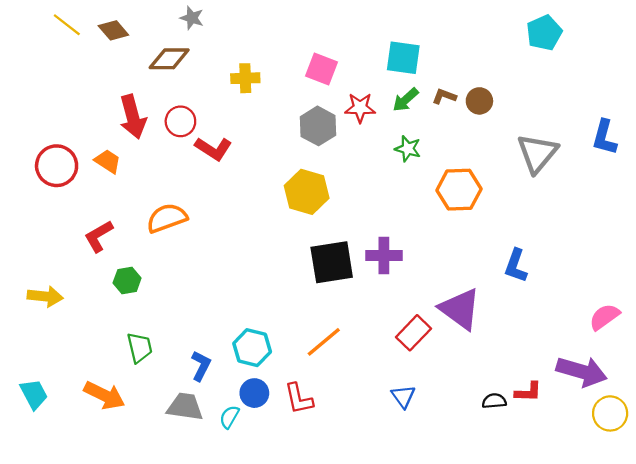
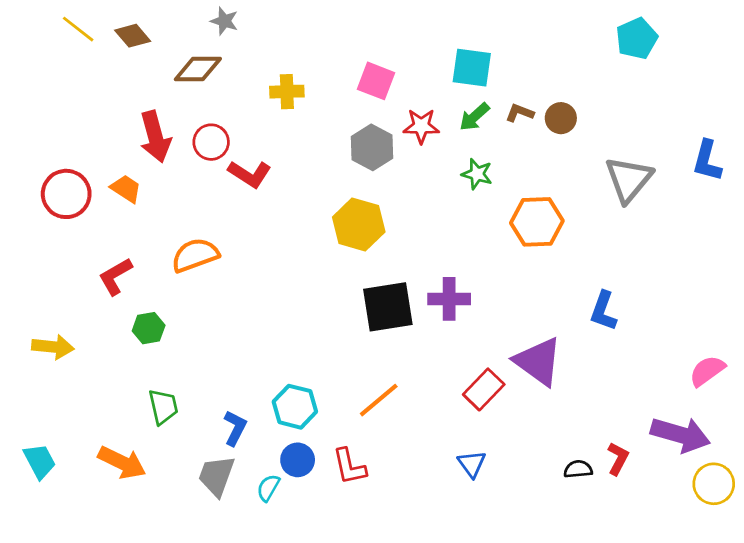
red L-shape: (528, 392) -> (618, 459), turned -64
gray trapezoid: (185, 407) -> (216, 476), turned -78

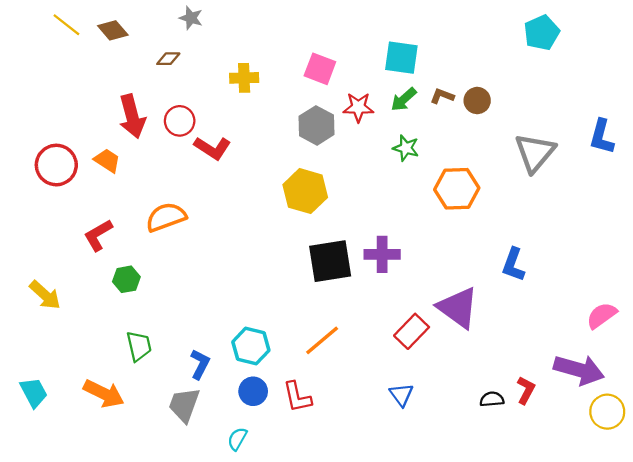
brown diamond: (198, 69) -> (168, 59), size x0.6
yellow arrow: (53, 347) -> (45, 295), turned 36
cyan semicircle: (268, 488) -> (237, 439), moved

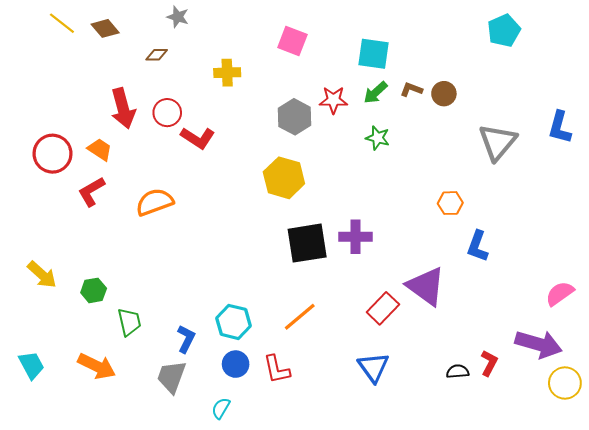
pink square: (320, 69) -> (292, 41), moved
orange hexagon: (457, 189) -> (450, 203), moved, size x0.6
red L-shape: (98, 235) -> (91, 192), moved
green hexagon: (126, 279) -> (94, 290), moved
blue triangle: (401, 395) -> (373, 367), size x1.4

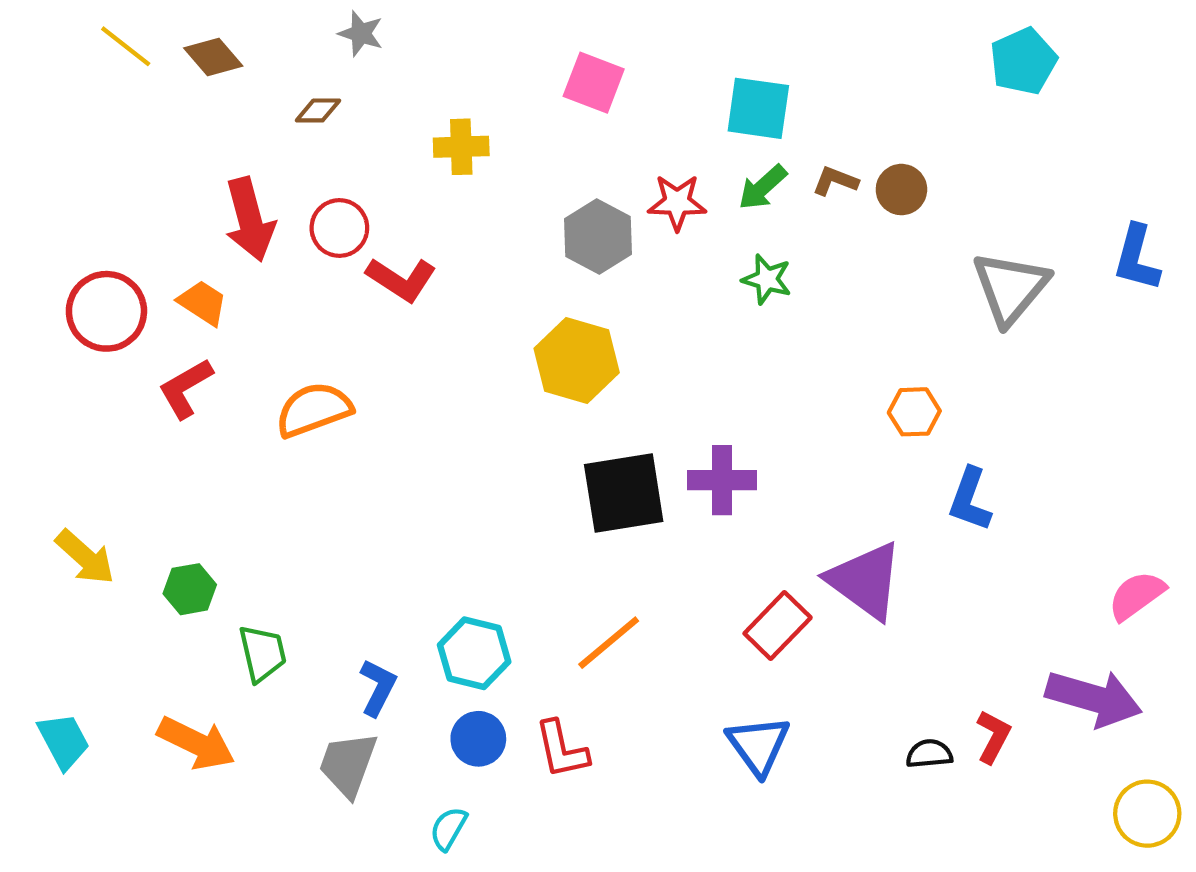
yellow circle: (565, 383) -> (1147, 814), moved

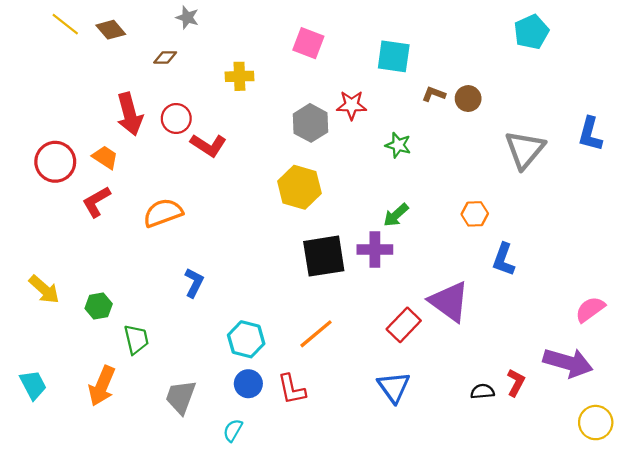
green arrow: (763, 187) -> (396, 215), moved
blue L-shape: (378, 687) -> (194, 283), moved
orange arrow: (196, 743) -> (102, 386), turned 87

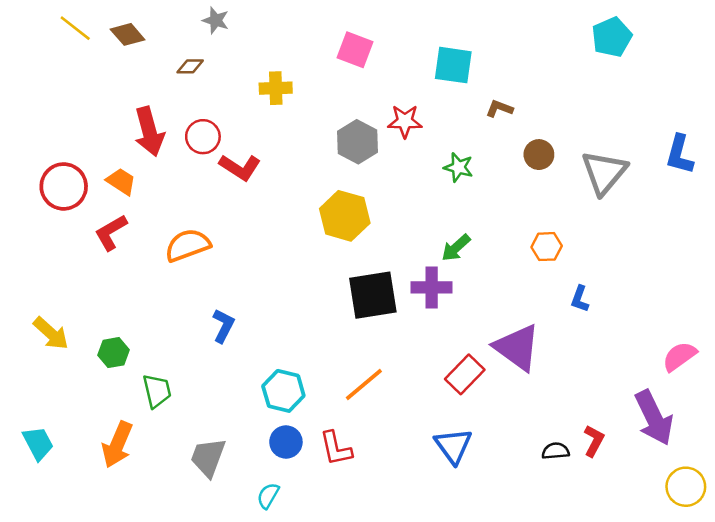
brown circle: (468, 99) -> (539, 155), moved
blue L-shape: (504, 259) -> (580, 299), size x0.7
purple arrow: (568, 363) -> (654, 418), turned 48

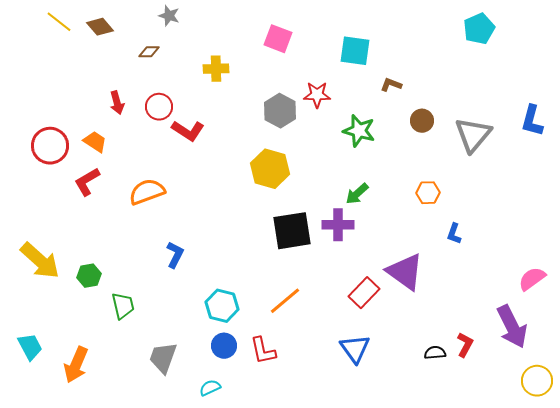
red arrow: (149, 132) -> (117, 103), size x0.6
green star: (458, 167) -> (359, 131), size x1.4
yellow arrow: (51, 333) -> (40, 261), size x1.4
orange arrow: (117, 445) -> (76, 365), moved
cyan semicircle: (268, 496) -> (210, 388), turned 35

